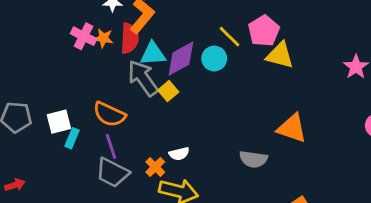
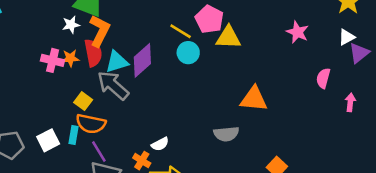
cyan circle: (214, 59) -> (188, 53), moved
yellow square: (168, 91) -> (83, 101), moved
cyan rectangle: (72, 138) -> (74, 135), moved

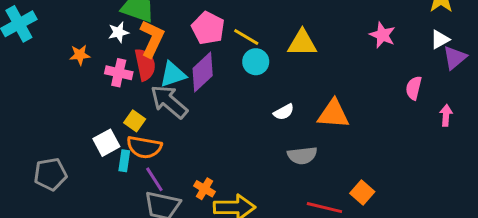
pink pentagon: (209, 19) -> (208, 28), moved
orange star: (70, 58) -> (80, 55), moved
pink cross: (53, 60) -> (119, 73), moved
white square: (48, 140) -> (106, 143), moved
white semicircle: (160, 144) -> (284, 112), moved

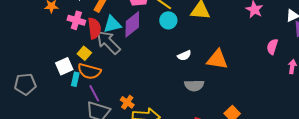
red semicircle: (145, 65) -> (94, 28), moved

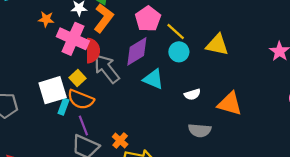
pink cross: (76, 20) -> (73, 39), size x1.5
cyan triangle: (112, 24) -> (153, 79), moved, turned 30
white square: (64, 66) -> (53, 90), size x1.4

